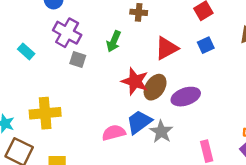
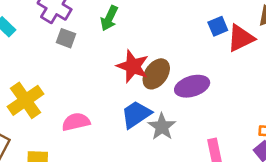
red triangle: (167, 48) -> (241, 38), moved
yellow cross: (45, 113) -> (25, 100), turned -32
pink semicircle: (114, 133) -> (76, 122), moved

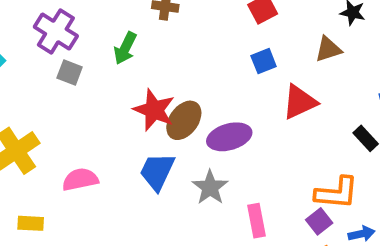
red triangle: (241, 38) -> (299, 102), moved
blue trapezoid: (136, 114) -> (157, 171), turned -32
gray star: (162, 127) -> (210, 187), moved

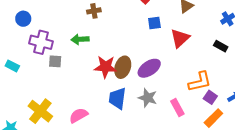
green arrow: (125, 48) -> (80, 39), turned 78
blue square: (264, 61) -> (154, 23), turned 32
orange L-shape: (337, 193) -> (200, 82), moved

